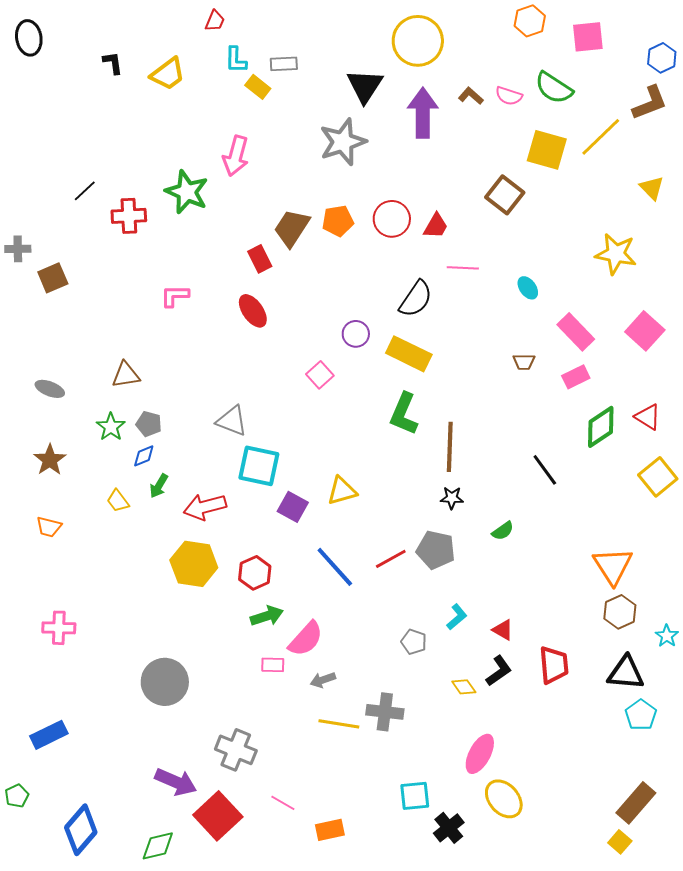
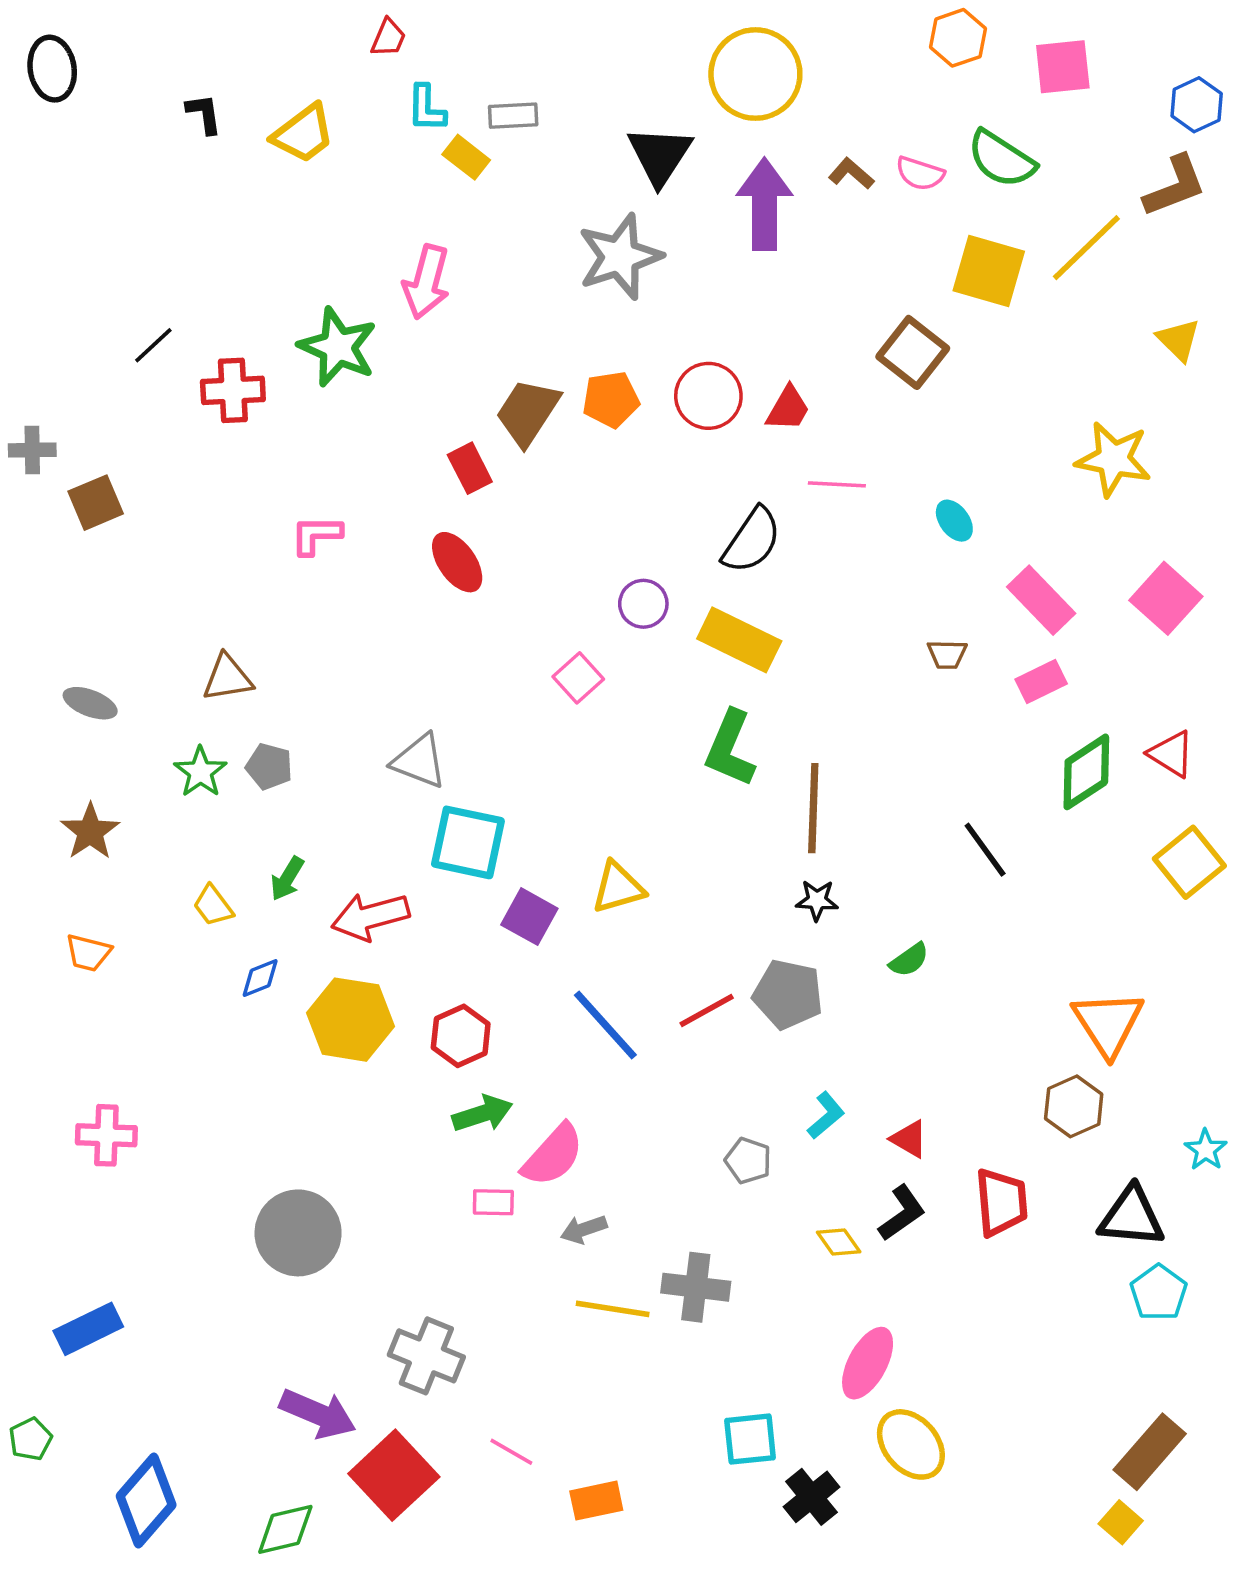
blue diamond: (144, 456) -> (260, 978), moved
brown hexagon: (620, 612) -> (1074, 1106), moved

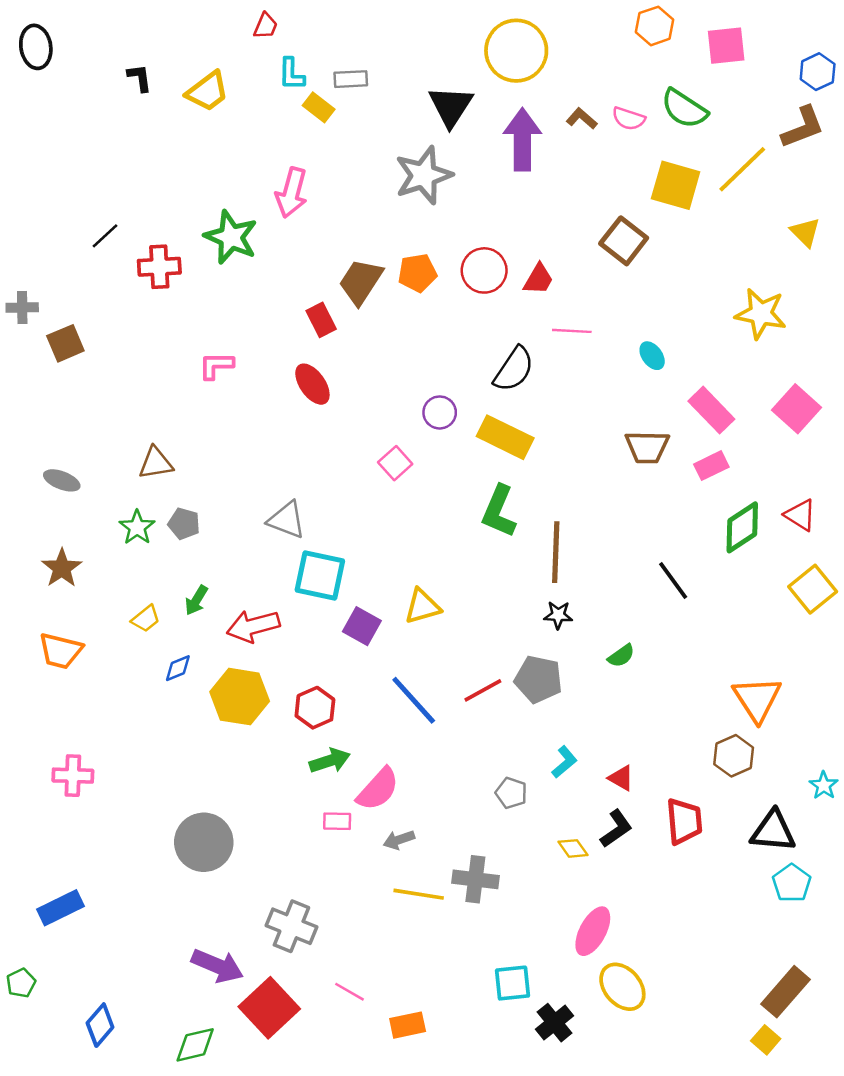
brown trapezoid: (947, 654) -> (647, 447), size x1.6
yellow trapezoid: (213, 906) -> (146, 619), turned -92
orange trapezoid: (88, 953) -> (61, 651), size x1.4
blue diamond: (146, 1501) -> (100, 1025), size x0.7

